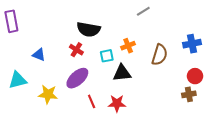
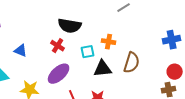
orange cross: (128, 46) -> (109, 42), turned 32
brown semicircle: (160, 55) -> (132, 63), moved

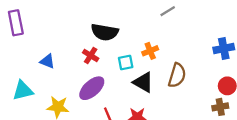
orange cross: (109, 42) -> (150, 51), turned -32
black triangle: (103, 69) -> (143, 82), turned 36

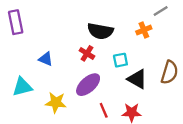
orange cross: (150, 51) -> (144, 30), moved

